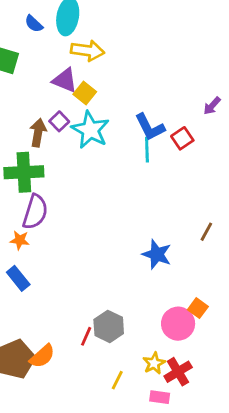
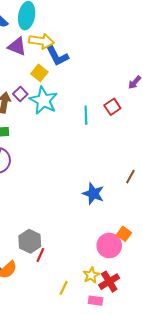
purple triangle: (65, 80) -> (17, 46), moved
blue L-shape: (150, 127) -> (57, 56), moved
gray hexagon: (109, 326) -> (30, 241), moved

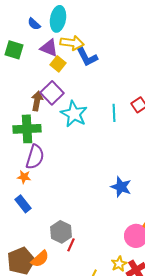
yellow square: (39, 73) -> (58, 64), moved
purple square: (20, 94) -> (52, 93), size x1.6
cyan star: (44, 100) -> (74, 114), moved

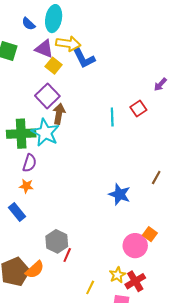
brown arrow: (37, 101) -> (59, 114), moved
cyan star: (74, 114) -> (45, 133), moved
purple semicircle: (35, 157) -> (30, 163), size x0.7
orange star: (24, 177) -> (26, 186), moved

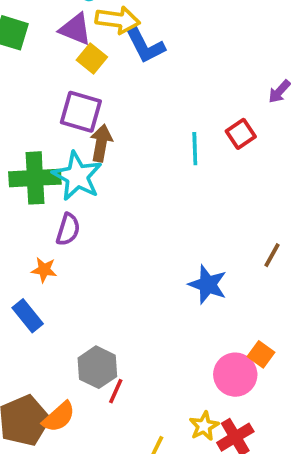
purple square: (47, 96) -> (81, 112), turned -30
purple semicircle: (30, 163) -> (68, 229), moved

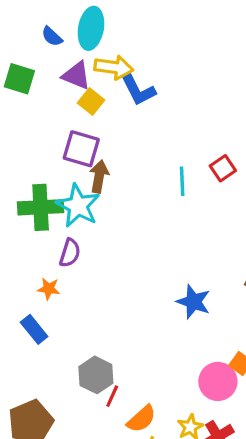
orange semicircle: (59, 417) -> (141, 419), moved

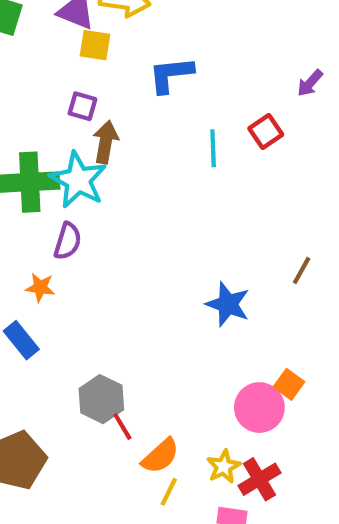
blue L-shape: (138, 90) -> (171, 75), moved, turned 111
yellow square: (91, 102) -> (95, 45), turned -30
purple square: (81, 149) -> (82, 106), size x0.6
red line: (112, 396) -> (122, 426), turned -55

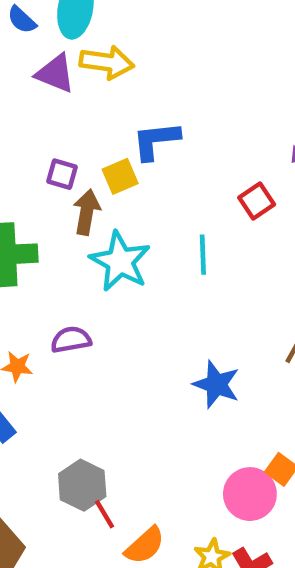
yellow square: (95, 45) -> (120, 176), moved, turned -32
cyan line: (213, 148) -> (203, 255), moved
cyan star: (78, 180) -> (120, 261), moved
purple semicircle: (68, 241) -> (71, 340), moved, turned -117

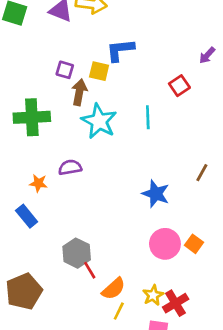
yellow square: (120, 176) -> (99, 71), turned 36
pink circle: (250, 494) -> (165, 244), moved

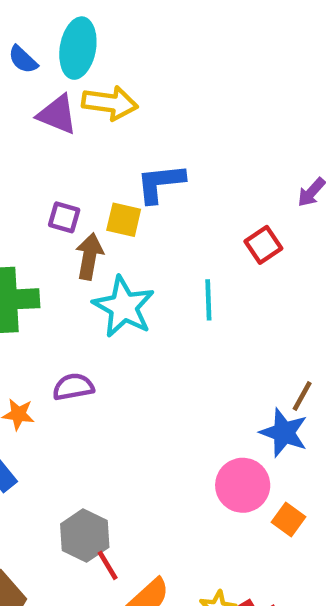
blue star: (156, 194) -> (284, 433), moved
pink circle: (165, 244) -> (243, 485), moved

